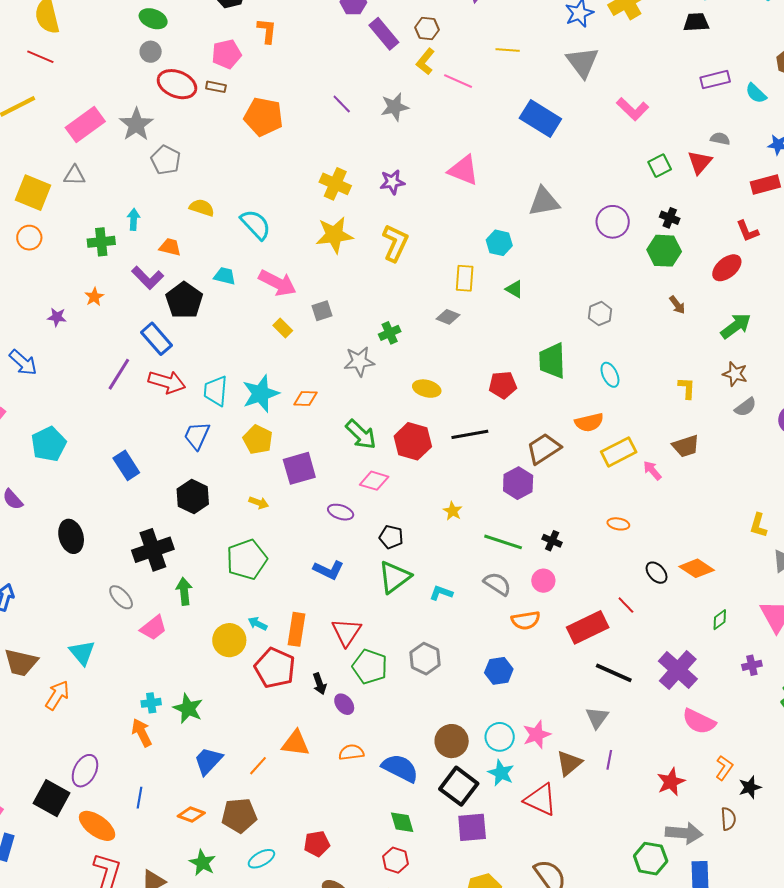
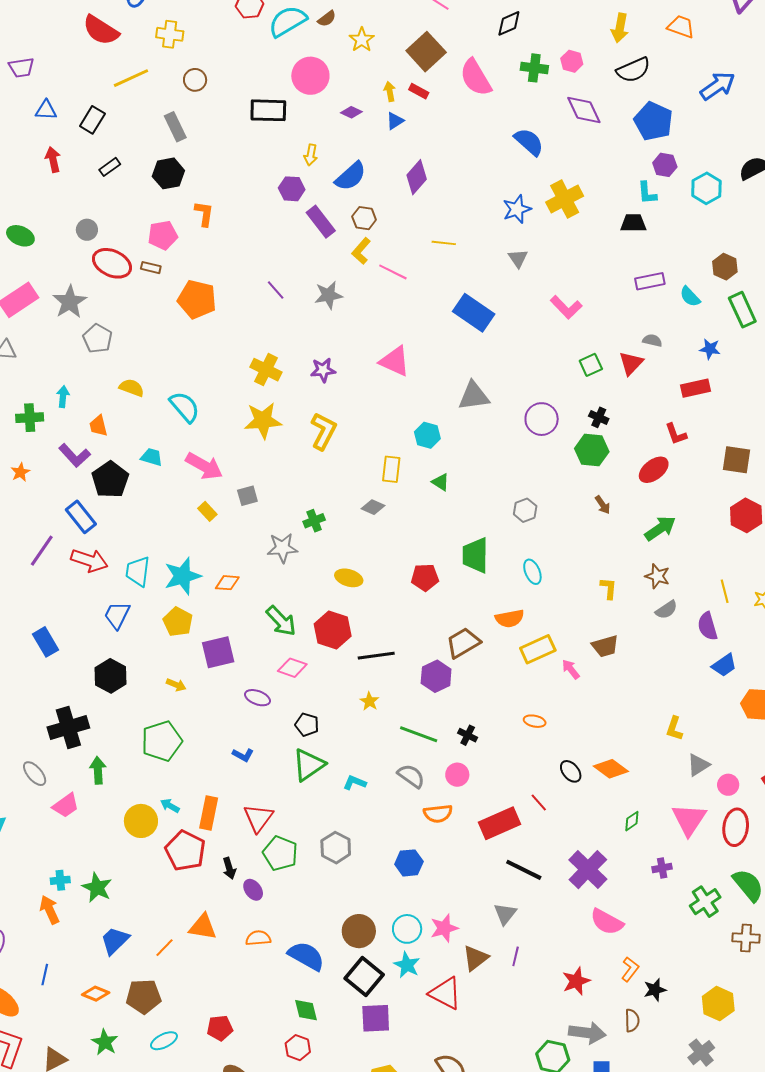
green ellipse: (153, 19) -> (20, 236), moved
gray triangle: (582, 62) -> (518, 258), size x0.6
orange trapezoid: (170, 247) -> (98, 426), turned -120
black line: (470, 434) -> (376, 656), moved
blue L-shape: (329, 570) -> (243, 755), size x0.7

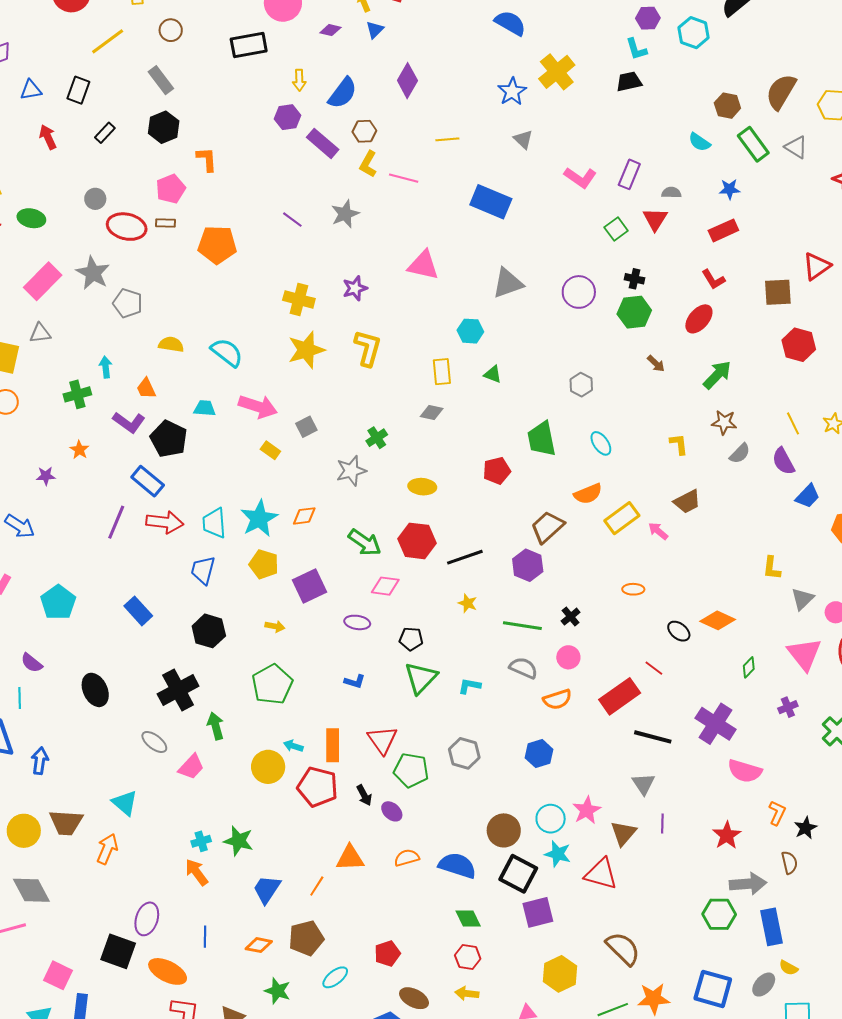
purple rectangle: (650, 281) -> (629, 174), moved, turned -44
black cross: (468, 735) -> (571, 617), turned 36

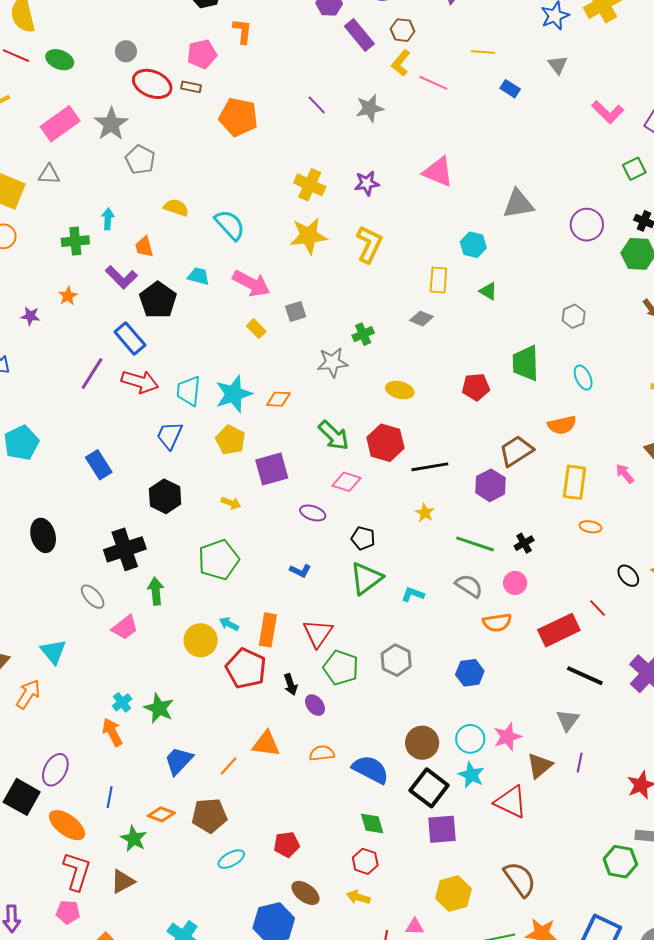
blue rectangle: (491, 202) -> (510, 89), moved, size x0.5
yellow rectangle: (622, 518) -> (575, 482), moved, turned -56
cyan cross: (201, 841) -> (122, 702), turned -30
green star: (278, 991) -> (134, 839), moved

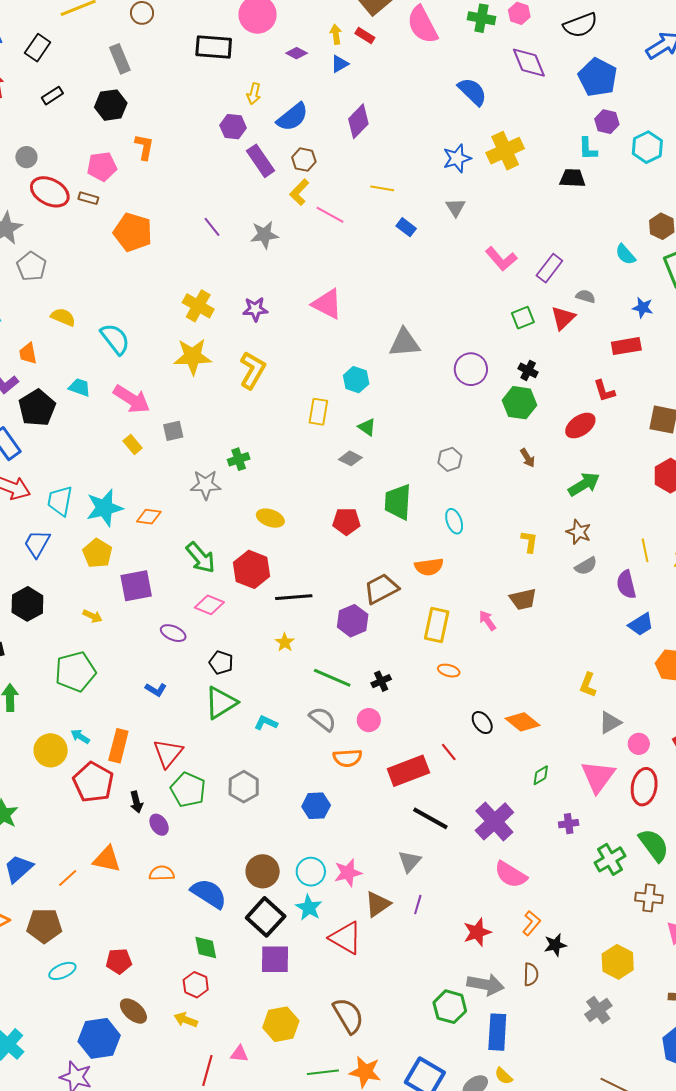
gray diamond: (421, 319) -> (350, 458), moved

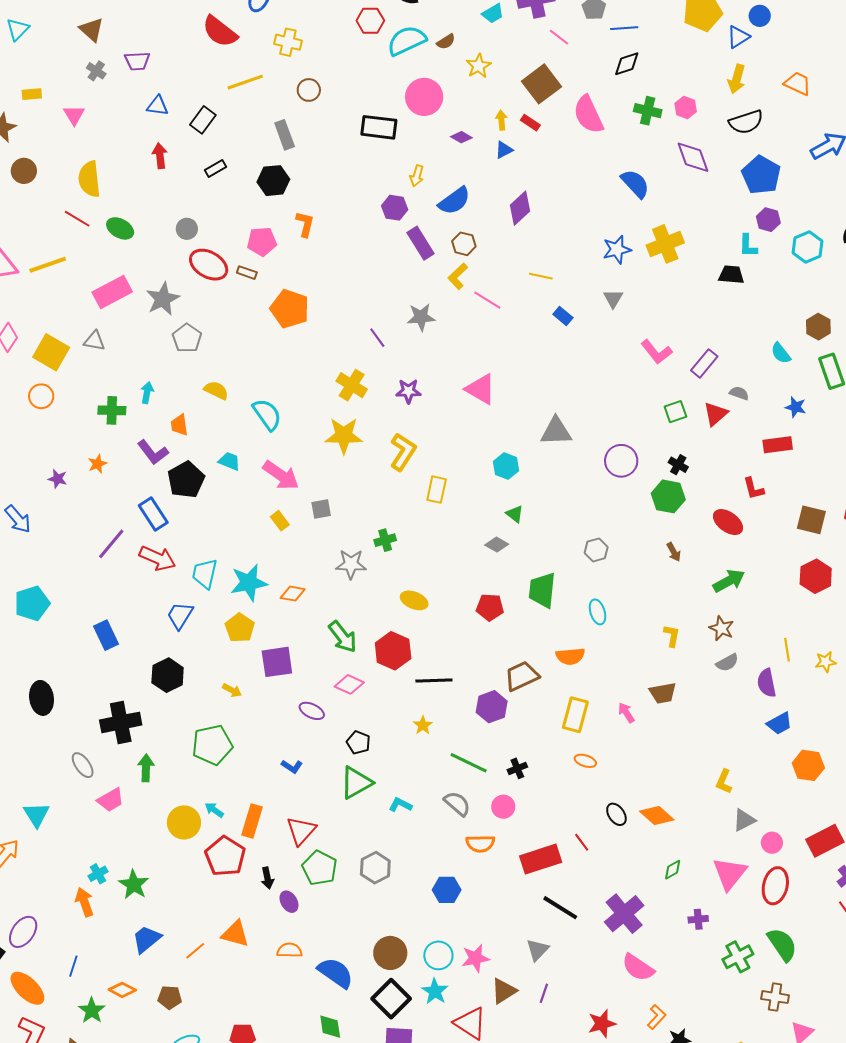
purple line: (212, 227) -> (377, 338), moved
yellow rectangle: (318, 412) -> (437, 490), moved
red ellipse: (580, 426) -> (728, 522), turned 68
brown pentagon: (44, 926) -> (170, 997), size x0.7

